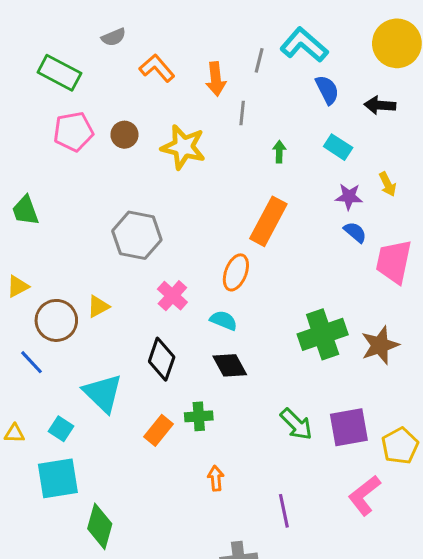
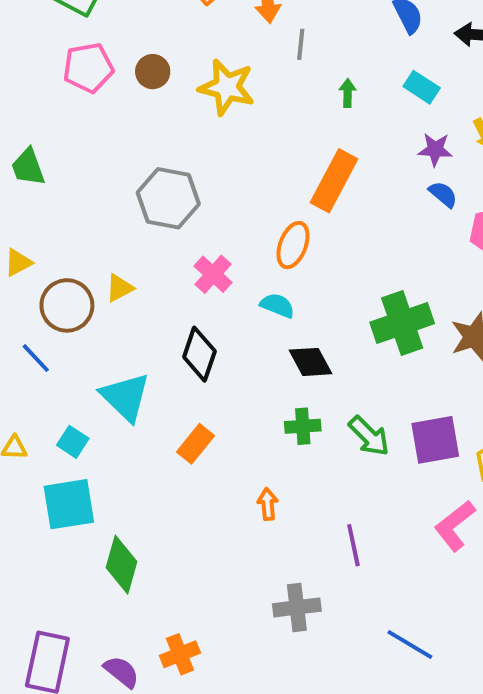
black diamond: (230, 365) -> (311, 362), moved
green cross: (199, 416) -> (303, 426), moved

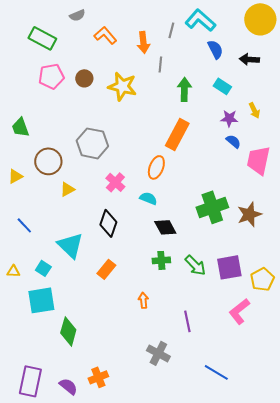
green arrow: (348, 93) -> (184, 89), size x1.6
brown circle: (67, 305) -> (48, 161), moved
gray cross: (297, 607) -> (158, 353), turned 35

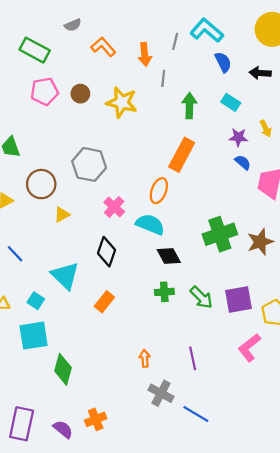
cyan semicircle: (148, 198) -> (150, 224), size x1.5
orange arrow: (143, 300) -> (145, 358), moved
blue line: (216, 372) -> (196, 414), moved

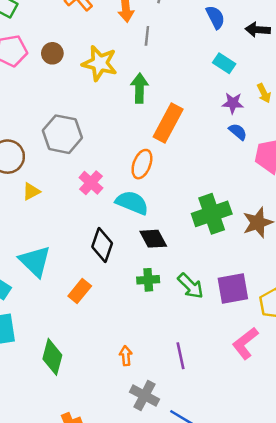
green arrow: (189, 106) -> (139, 88), moved
black diamond: (107, 252) -> (102, 245), moved
green diamond: (63, 369) -> (52, 357), moved

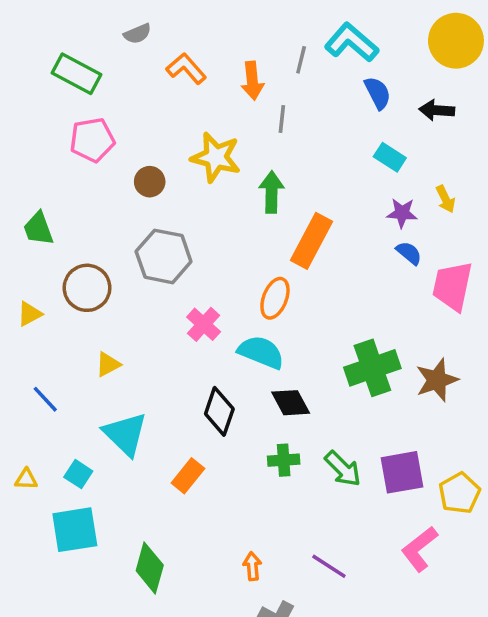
brown circle: (52, 53) -> (150, 182), moved
yellow triangle: (31, 191) -> (108, 364), moved
purple line: (181, 356) -> (329, 566), turned -45

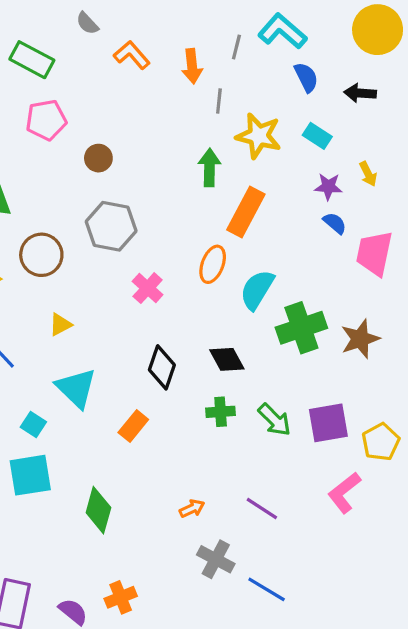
gray semicircle: (137, 34) -> (87, 23), turned 70
yellow star: (216, 157) -> (259, 136), moved
cyan semicircle: (261, 352) -> (257, 290), moved, turned -81
orange arrow: (252, 566) -> (192, 509), turned 70

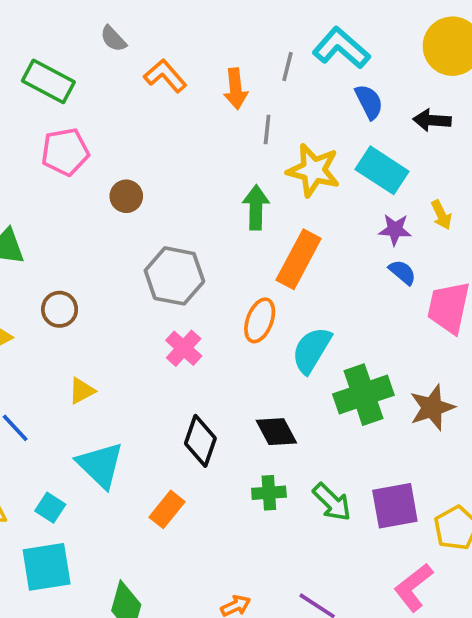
cyan rectangle: (317, 136) -> (382, 170), size x1.5
gray hexagon: (111, 226) -> (174, 276), moved
brown circle: (41, 255) -> (60, 309), size x0.7

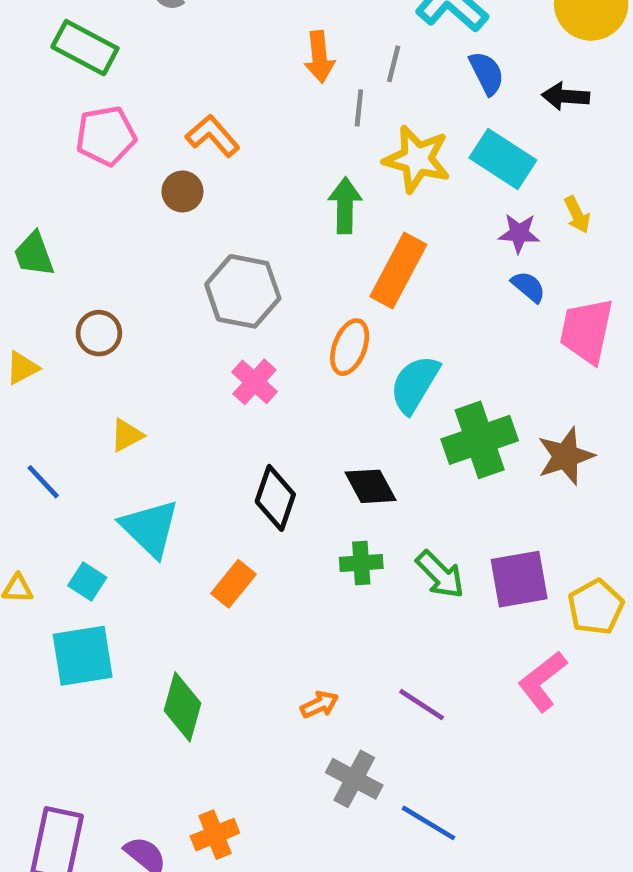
gray line: (287, 67) -> (394, 64), moved
orange L-shape: (165, 76) -> (213, 136), moved

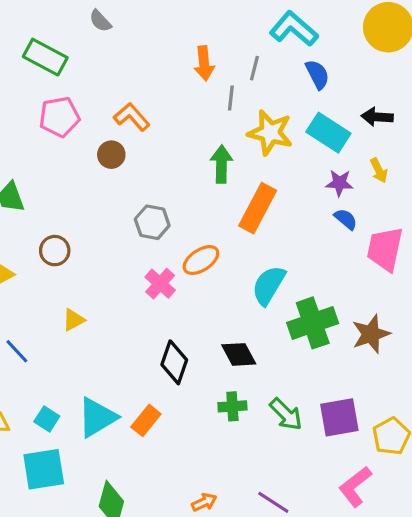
black arrow: (566, 96) -> (377, 117), moved
gray hexagon: (243, 291) -> (152, 222), size x0.7
orange ellipse: (350, 347) -> (201, 260), moved, turned 36
cyan triangle: (150, 528) -> (97, 417), moved, turned 45

